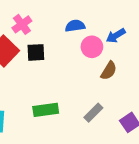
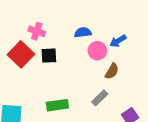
pink cross: (22, 24) -> (37, 31), turned -35
gray rectangle: (93, 113) -> (100, 98), moved

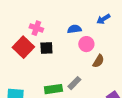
blue arrow: (118, 41) -> (103, 19), moved
gray rectangle: (100, 98) -> (74, 83), moved

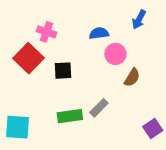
blue arrow: (103, 19) -> (139, 19), turned -32
black square: (46, 48) -> (63, 71), moved

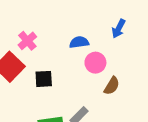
pink cross: (46, 32) -> (27, 41), turned 30

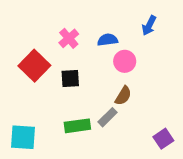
pink cross: (27, 41) -> (69, 38), moved
brown semicircle: (112, 86) -> (123, 96), moved

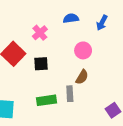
blue semicircle: (107, 40) -> (71, 18), moved
gray rectangle: (107, 117) -> (70, 94), turned -48

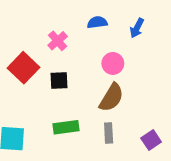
brown semicircle: (82, 77) -> (111, 98), size x1.5
gray rectangle: (70, 94) -> (109, 133), moved

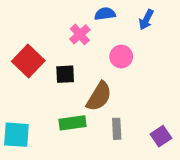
pink cross: (58, 41) -> (80, 34), moved
brown semicircle: (111, 98) -> (99, 96), moved

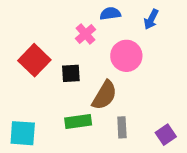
pink circle: (121, 57) -> (126, 56), size x1.4

